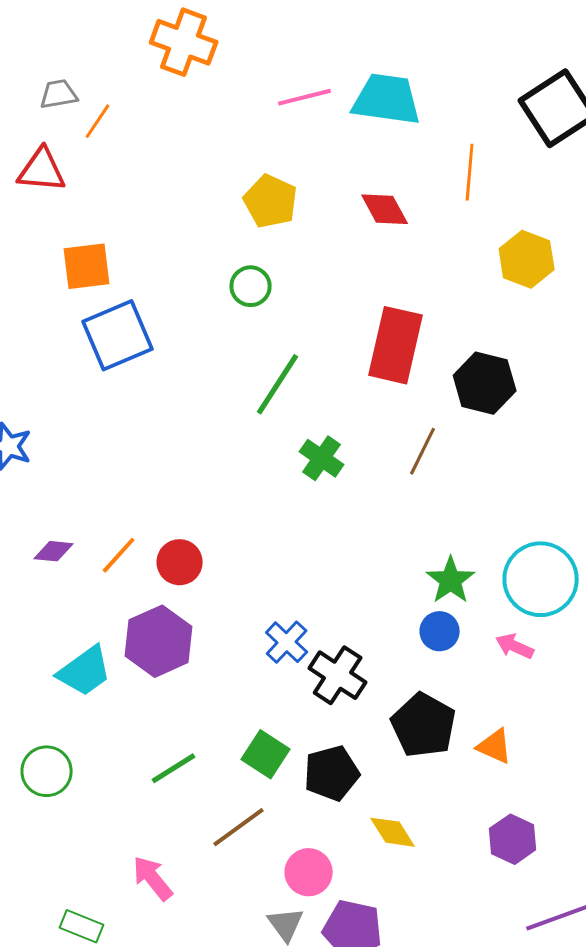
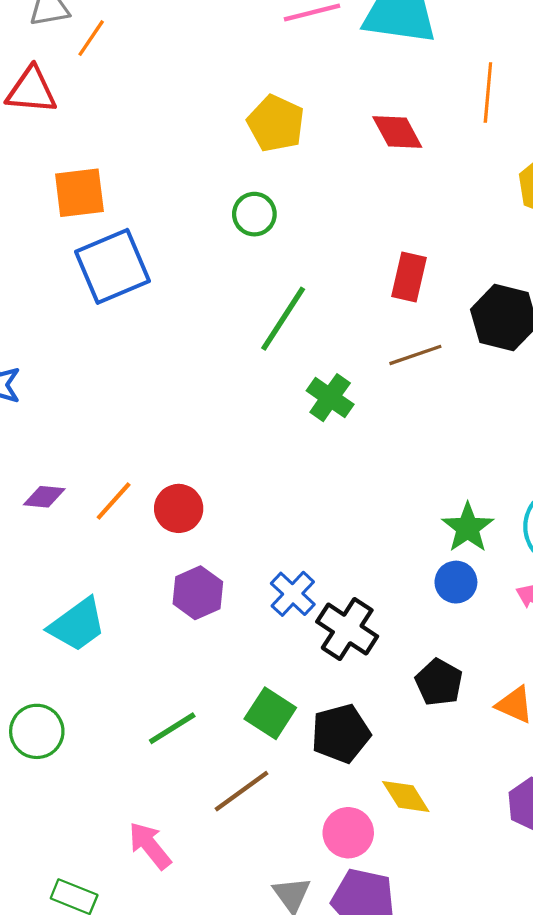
red rectangle: (396, 345) -> (409, 277), size x0.6
brown line: (423, 451) -> (415, 355), moved, turned 45
purple hexagon: (159, 641) -> (198, 593), moved, size x0.7
black pentagon: (424, 725) -> (439, 682), size x0.7
pink circle: (309, 872) -> (348, 833), moved

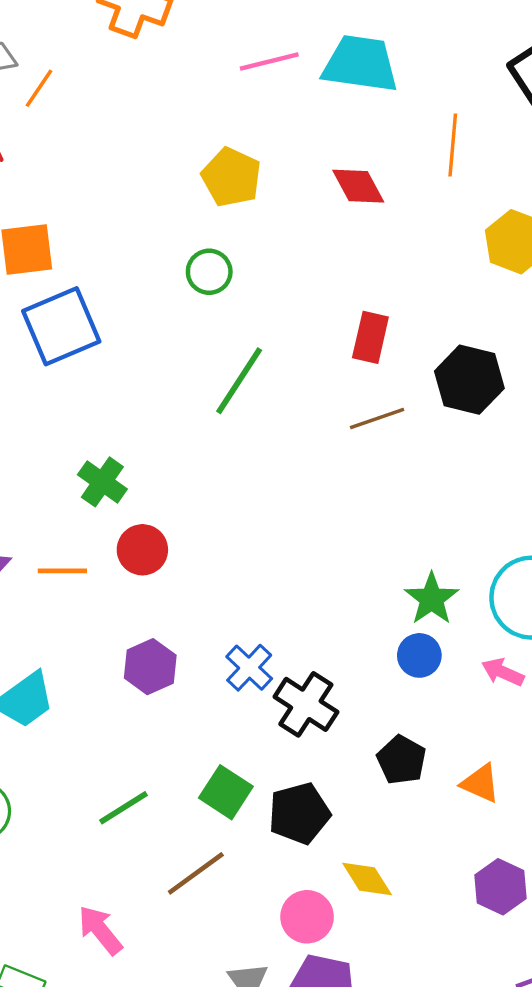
green cross: (330, 398) -> (102, 482), moved
orange line: (114, 501) -> (62, 571), turned 48
red circle: (179, 508) -> (142, 550), moved

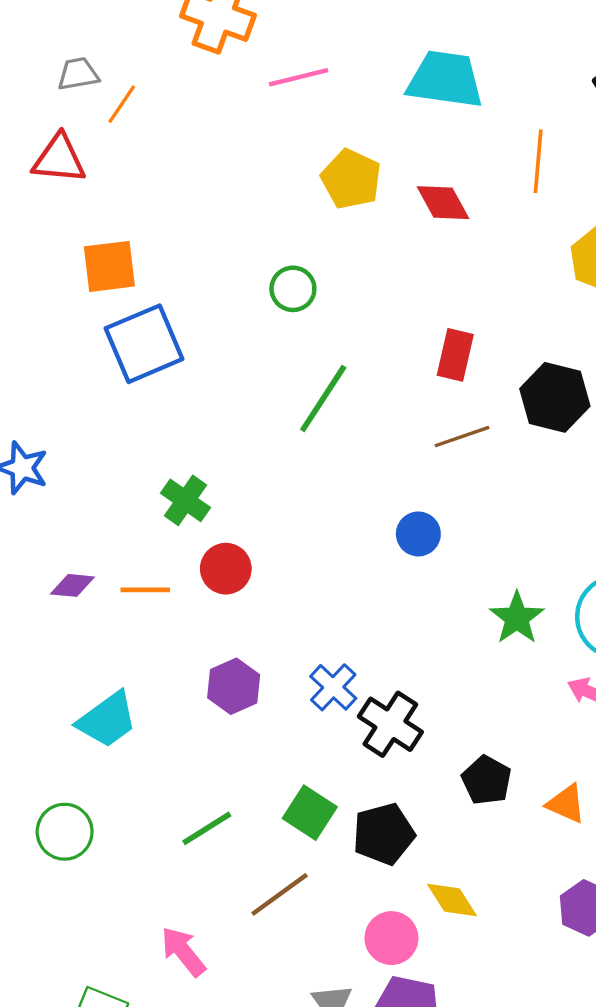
pink line: (269, 62) -> (299, 77), moved
yellow pentagon: (231, 177) -> (351, 179), moved
blue circle: (419, 655) -> (418, 534), moved

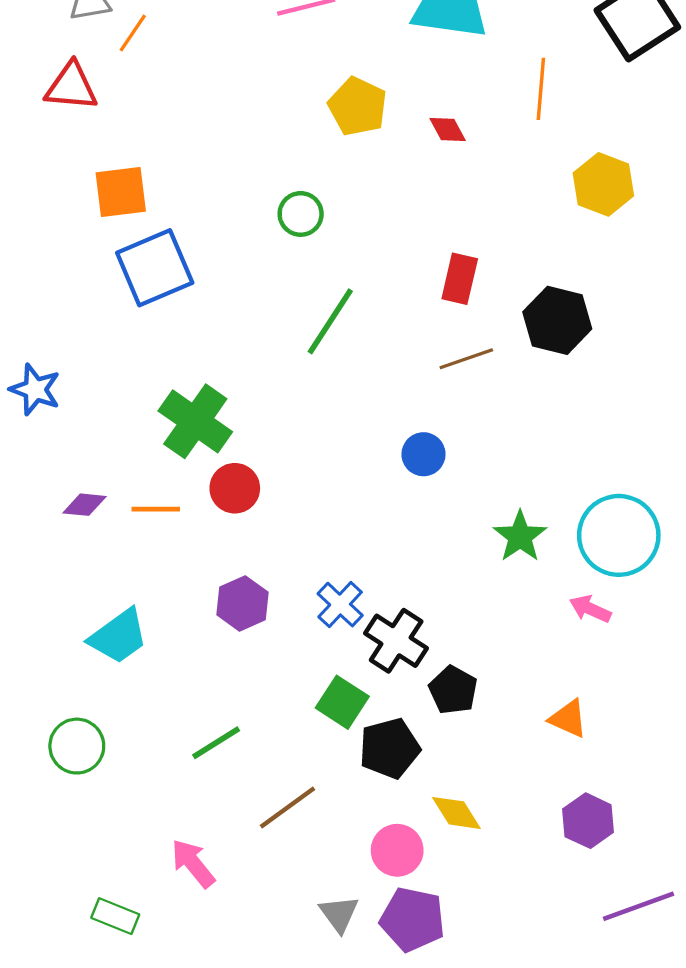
red diamond: (443, 203) -> (448, 129), size x0.7
green cross: (186, 500) -> (195, 421), size x1.5
black pentagon: (487, 780) -> (453, 690), moved
green square: (310, 813) -> (342, 702), moved

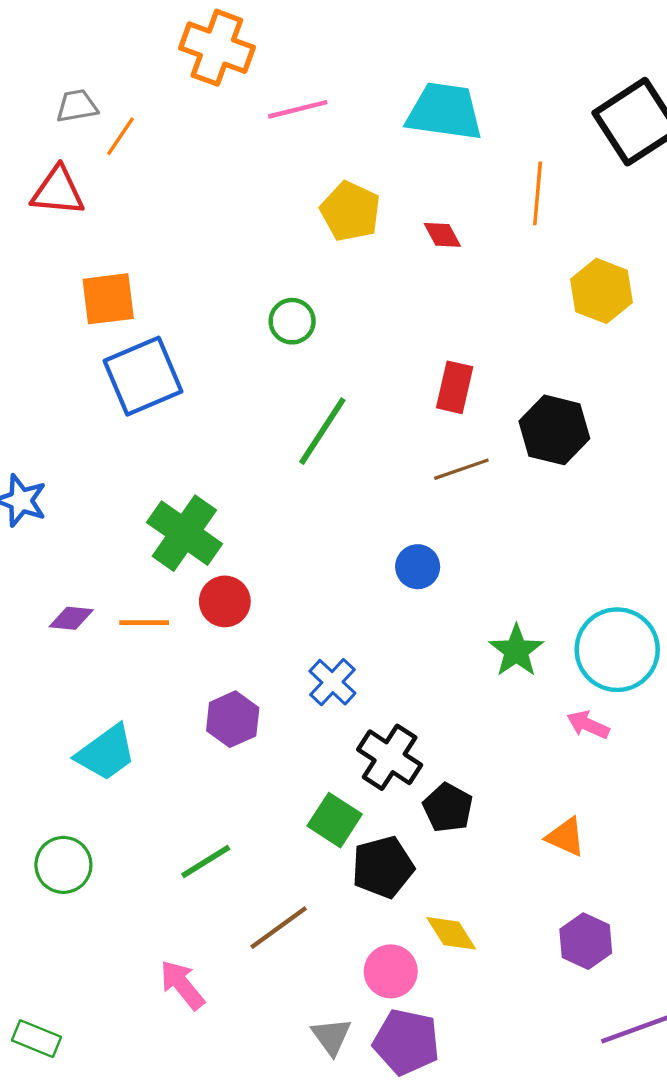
blue cross: (340, 605) -> (332, 682), moved
green rectangle: (115, 916) -> (36, 1039), moved

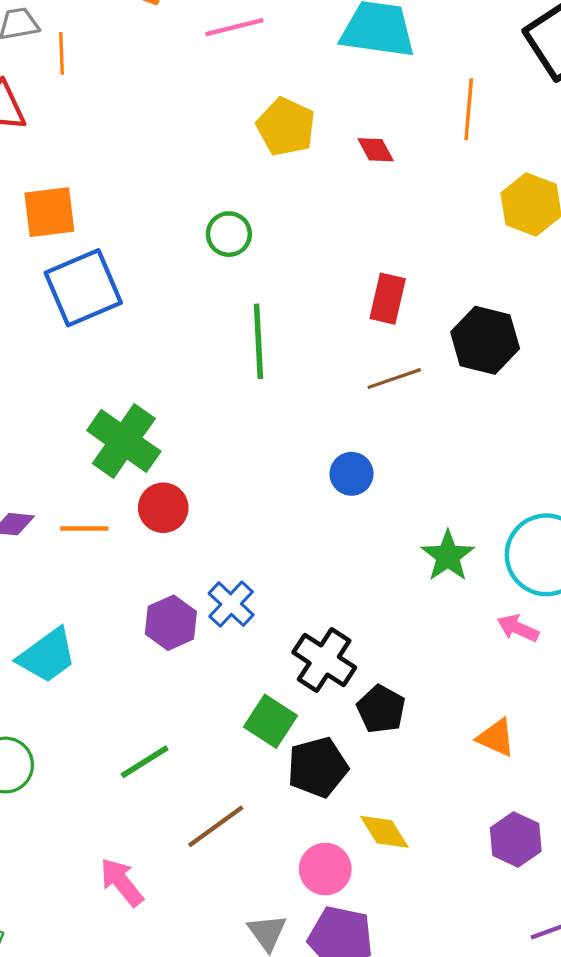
orange line: (121, 136) -> (61, 53), turned -36
green line: (322, 431) -> (258, 341), turned -36
blue cross: (332, 682) -> (231, 604), moved

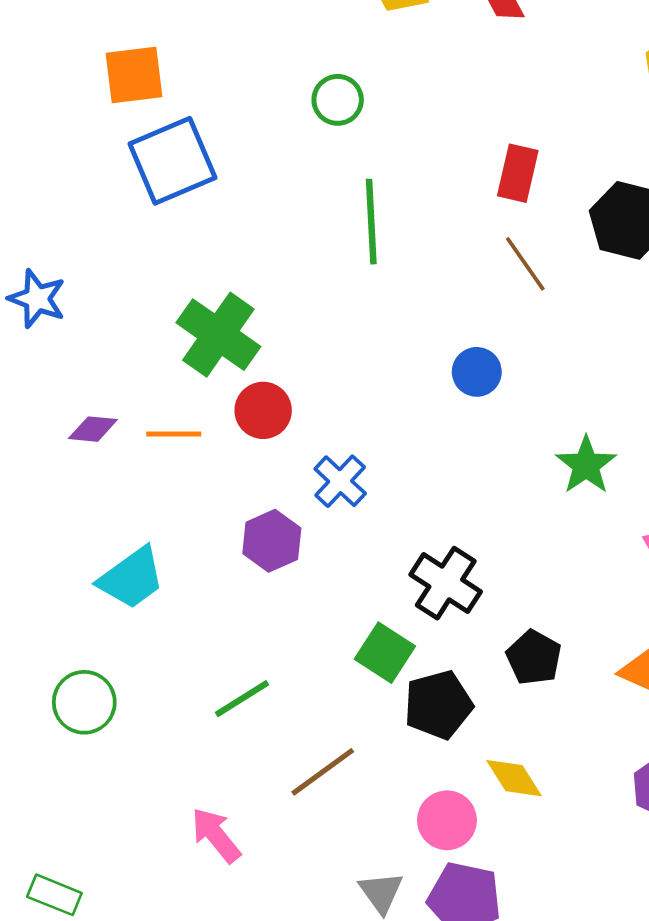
brown line: (394, 379) -> (525, 264), turned 74
blue cross: (231, 604) -> (340, 481), moved
black pentagon: (381, 709) -> (534, 658), moved

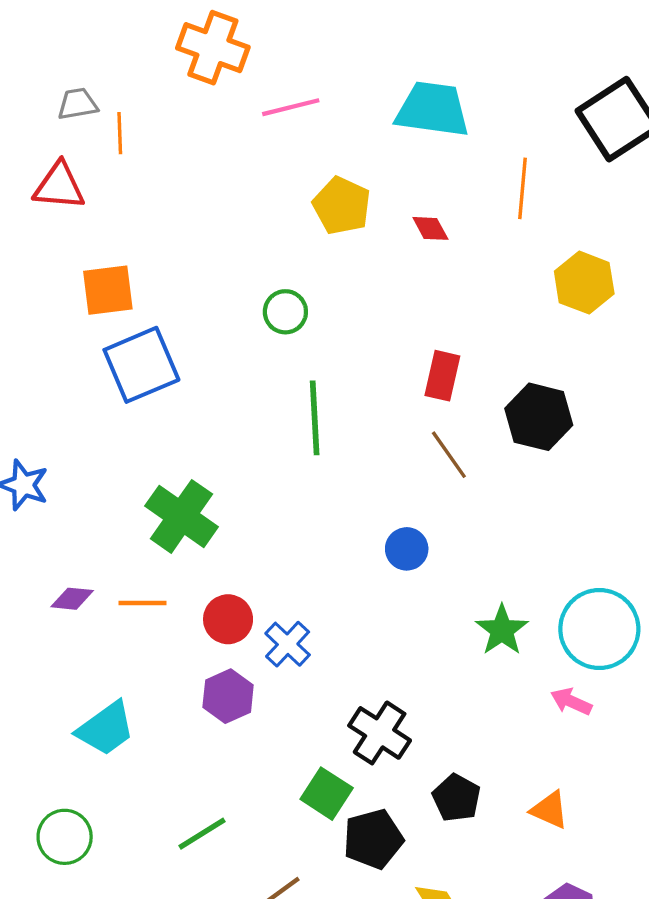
red circle: (263, 410) -> (228, 619), moved

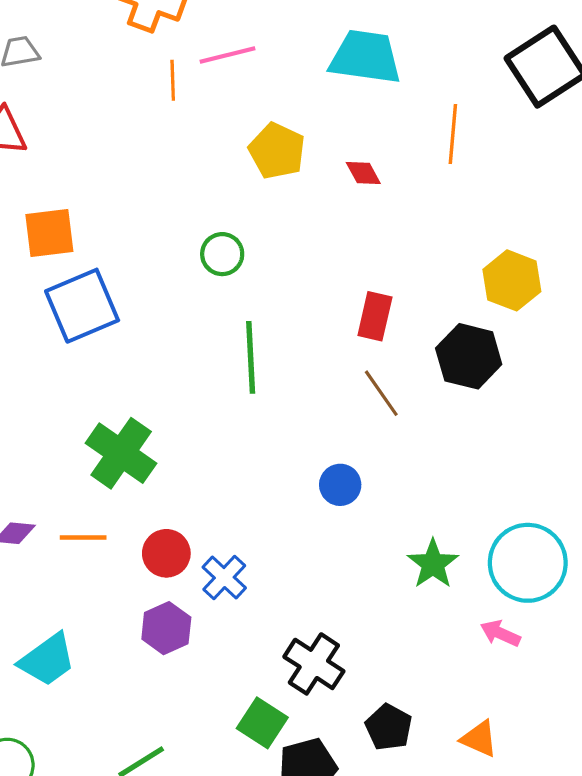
orange line: (120, 133) -> (173, 80), moved
yellow hexagon: (584, 283) -> (512, 280), moved

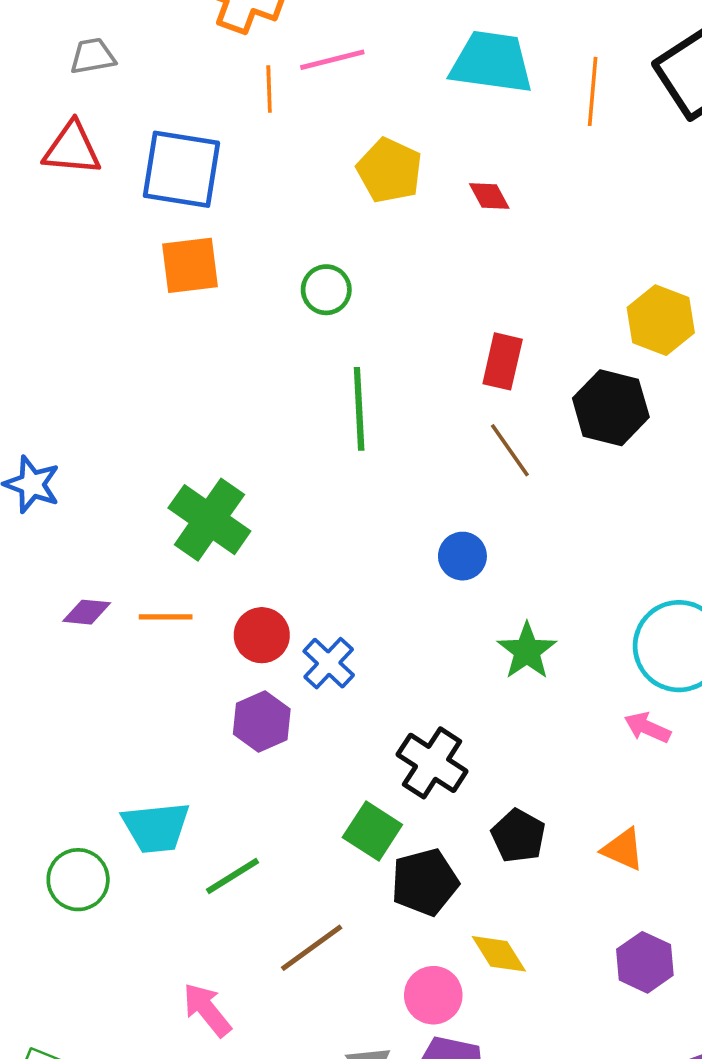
orange line: (453, 134) -> (593, 91), moved
orange square: (49, 233) -> (190, 265), moved
blue square: (82, 306) -> (181, 169), moved, turned 32
green star: (433, 564) -> (527, 651), moved
cyan trapezoid: (47, 660) -> (156, 827), moved, turned 30

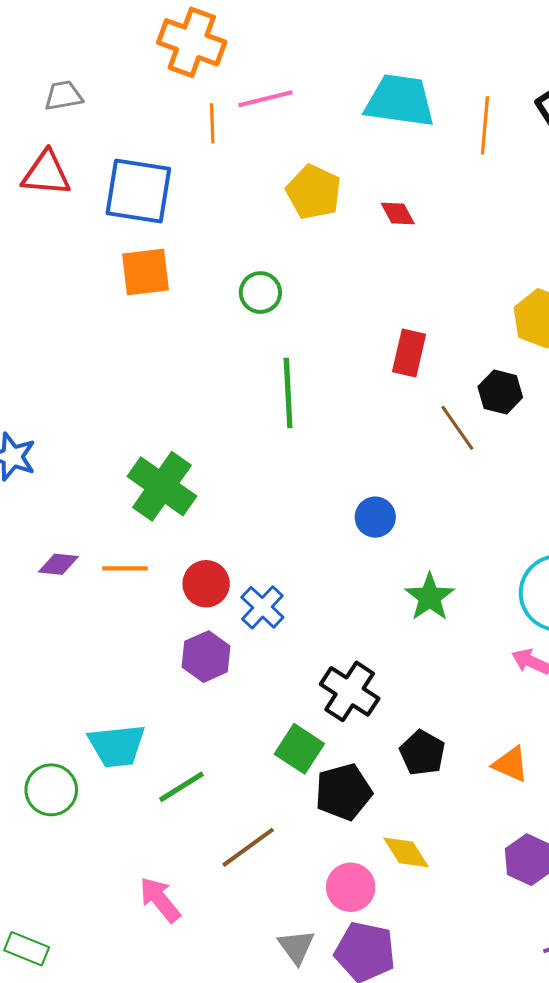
black hexagon: (611, 408) -> (500, 392), size x0.7
brown line: (510, 450) -> (457, 428), moved

